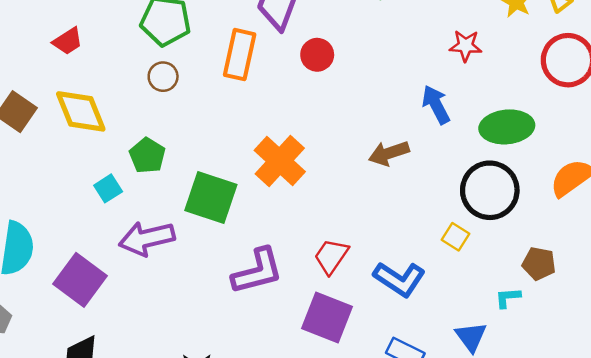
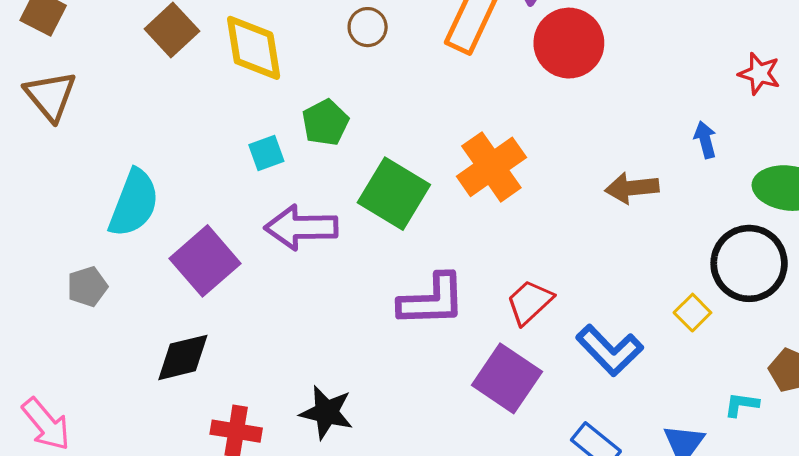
red circle: (317, 55) -> (569, 43), size x1.6
blue arrow: (436, 105) -> (705, 140), size x0.7

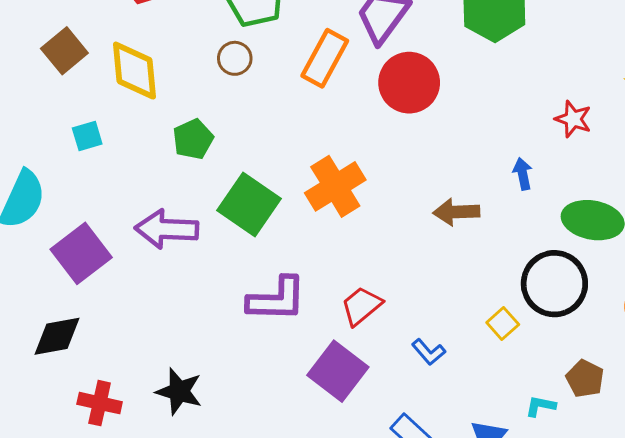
cyan square: (266, 153) -> (87, 136), moved
blue L-shape: (610, 350) -> (429, 352), size x0.6

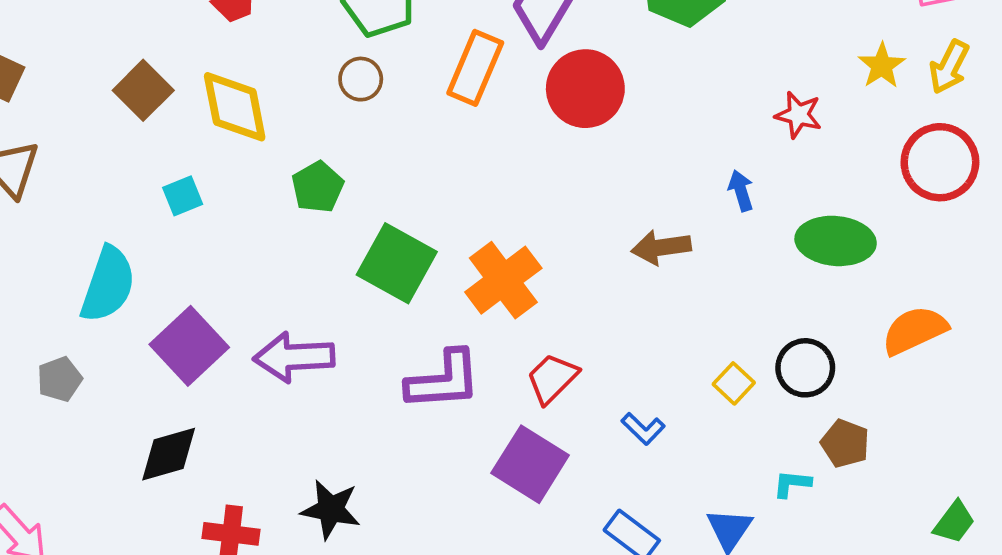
orange cross: (335, 186) -> (503, 280), moved
purple arrow: (167, 229) -> (294, 357), moved
black circle: (554, 284) -> (805, 368), moved, size x0.7

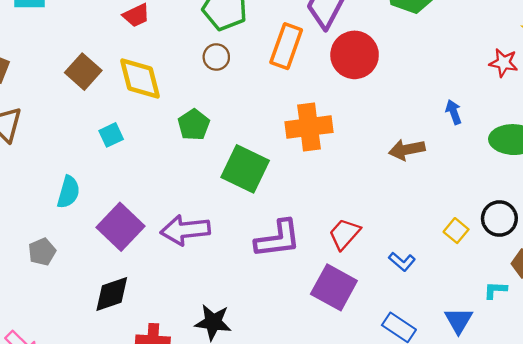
red star: (798, 115) -> (504, 63), moved
orange cross: (503, 280) -> (309, 127), moved, turned 33
cyan semicircle: (108, 284) -> (68, 192), size x0.7

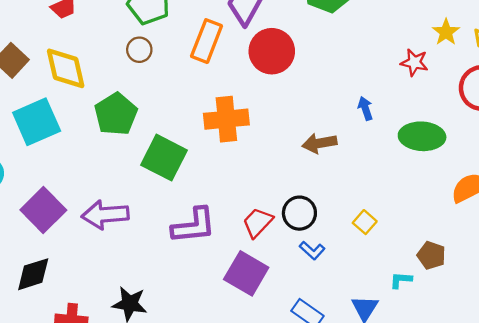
green pentagon: (194, 125) -> (116, 114), size x1.4
cyan square: (111, 135) -> (37, 122), size x2.0
black circle: (499, 218) -> (299, 213), moved

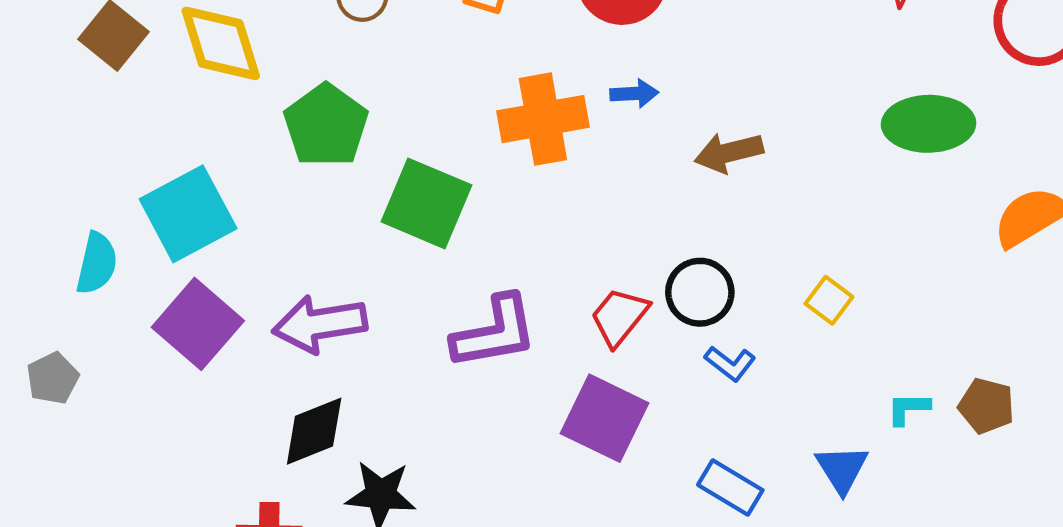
blue arrow: (365, 108) -> (634, 94), moved, turned 110
cyan square: (37, 122) -> (188, 214), moved
brown pentagon: (431, 255) -> (986, 406), moved
black diamond: (33, 274) -> (314, 431), moved

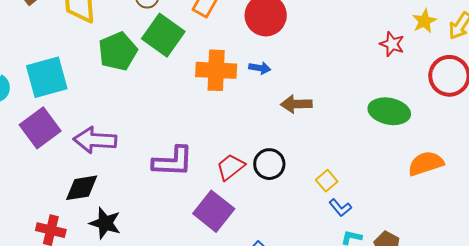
green square: (426, 203) -> (163, 35), moved
blue L-shape: (730, 363) -> (340, 208), moved

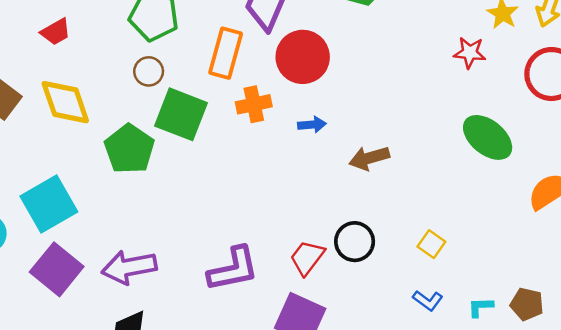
orange cross: (216, 70) -> (254, 104), moved, size x0.7
green ellipse: (389, 111) -> (488, 137), turned 42
blue L-shape: (340, 208) -> (428, 300), moved

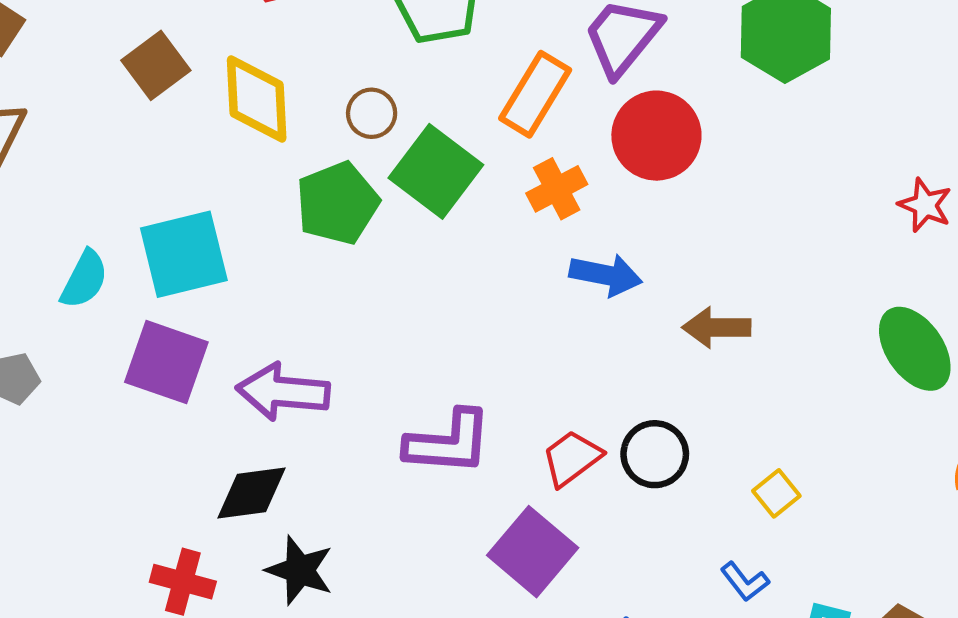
brown circle: (149, 71) -> (372, 113), moved
orange cross: (254, 104) -> (557, 189), turned -32
blue arrow: (312, 125) -> (606, 275), moved, size x1.5
purple square: (57, 269) -> (166, 362), turned -36

